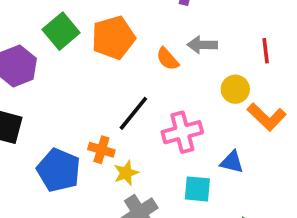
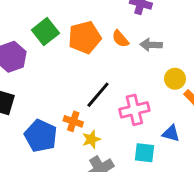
orange semicircle: (168, 59) -> (120, 39), moved

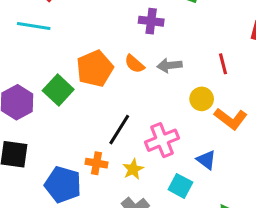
green square: (45, 32) -> (58, 90), moved
blue triangle: (171, 133) -> (206, 160), turned 30
yellow star: (91, 139) -> (133, 169), moved
cyan square: (144, 153) -> (180, 186), turned 30

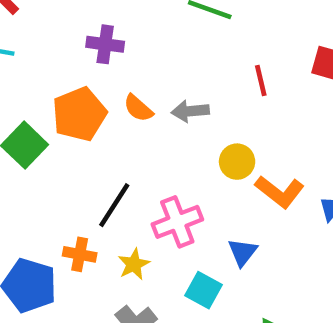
purple cross: (151, 21) -> (105, 44), moved
red line: (223, 64) -> (261, 80), moved
blue triangle: (206, 160) -> (243, 252), turned 30

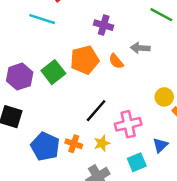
gray arrow: (190, 111) -> (140, 48), moved
orange cross: (80, 254) -> (74, 144), moved
cyan square: (204, 290) -> (137, 162), turned 30

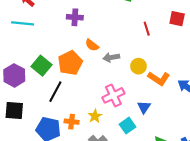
gray arrow: (140, 48) -> (111, 57), moved
orange pentagon: (85, 60) -> (70, 63), moved
black line: (96, 111) -> (55, 92), moved

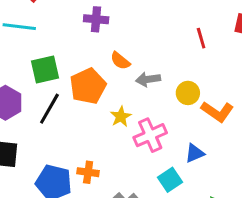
green square: (42, 66) -> (45, 70), moved, turned 36
black line: (55, 92) -> (49, 109), moved
blue triangle: (144, 107) -> (195, 153), turned 32
yellow star: (95, 116) -> (121, 117), moved

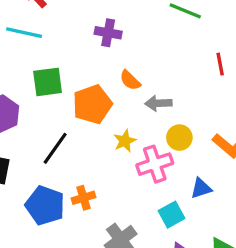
yellow circle: (188, 93) -> (179, 138), moved
black line: (49, 109) -> (55, 148), moved
orange cross: (88, 172) -> (83, 198), turned -30

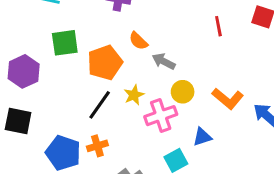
gray arrow: (158, 103) -> (164, 61), turned 30
black line: (55, 148) -> (100, 105), moved

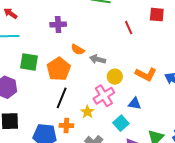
green square: (65, 43) -> (29, 62), turned 30
yellow star: (134, 95) -> (87, 112), moved
blue triangle: (202, 137) -> (135, 104), turned 40
orange cross: (97, 146) -> (66, 126), turned 32

